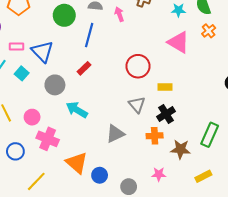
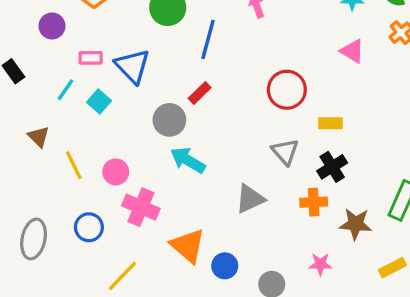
pink triangle: (178, 42) -> (352, 51), size x0.7
gray circle: (55, 85) -> (169, 120), moved

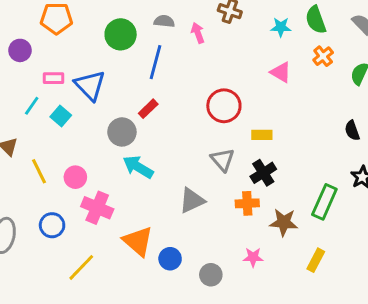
yellow rectangle: (392, 268) -> (316, 260), turned -35

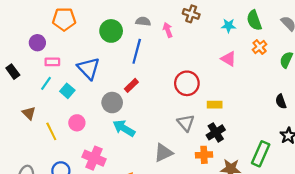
pink rectangle: (54, 78) -> (52, 62), moved
pink circle: (75, 177) -> (77, 123), moved

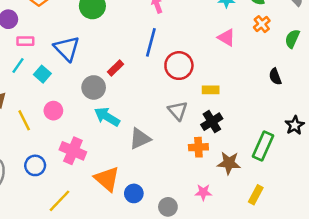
blue line: (137, 51) -> (151, 42), moved
black semicircle: (281, 101) -> (275, 76), moved
gray triangle: (163, 153) -> (140, 139), moved

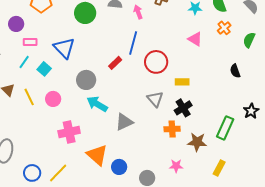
red rectangle: (116, 68) -> (115, 63), moved
yellow line: (24, 120) -> (29, 97), moved
pink cross: (73, 151) -> (69, 132), turned -35
blue circle: (35, 165) -> (32, 173), moved

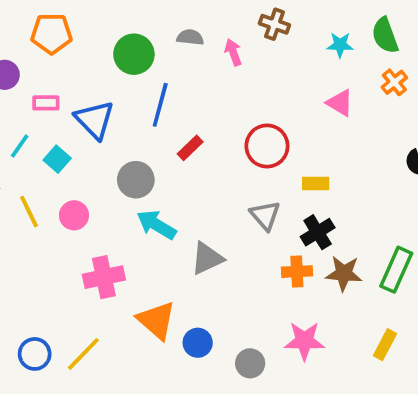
pink rectangle: (30, 42) -> (46, 103), moved
blue line: (133, 43) -> (160, 105), moved
brown star: (197, 142) -> (344, 273), moved
pink star: (176, 166) -> (304, 341), size x1.5

